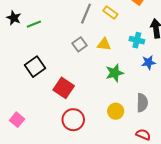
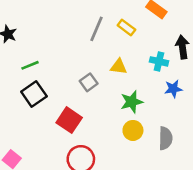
green line: (34, 24) -> (30, 65), moved
gray square: (80, 44) -> (89, 82), moved
yellow circle: (116, 111) -> (133, 130), moved

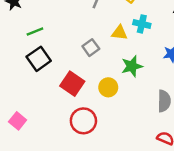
cyan cross: (159, 61) -> (142, 24), moved
yellow circle: (133, 130) -> (108, 87), moved

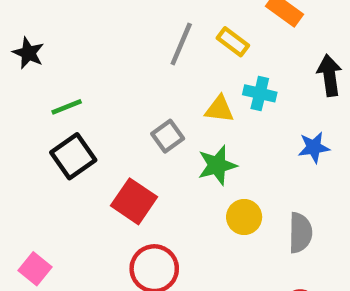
green star: (132, 66) -> (217, 165), moved
yellow circle: (108, 87) -> (244, 217), moved

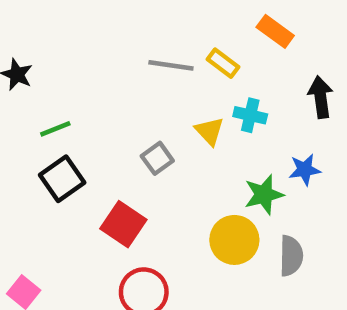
gray line: (181, 44) -> (171, 65), turned 75
yellow triangle: (219, 109) -> (209, 131), turned 40
green star: (217, 165) -> (264, 195), moved
yellow circle: (244, 217) -> (234, 240), size x1.4

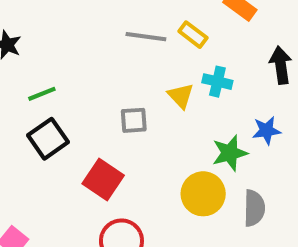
gray square: (157, 158) -> (134, 120), turned 32

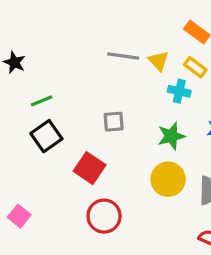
yellow rectangle: (193, 35) -> (195, 67), moved
yellow triangle: (181, 96) -> (158, 61), moved
green star: (230, 153) -> (171, 136), moved

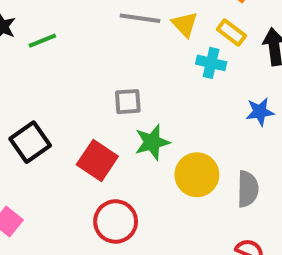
green line: (42, 101) -> (42, 41), moved
black square: (46, 136) -> (30, 142), moved
green star: (171, 136) -> (152, 142), moved

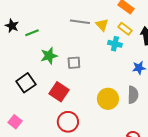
green star: (152, 142) -> (49, 56), moved
gray semicircle: (248, 189) -> (133, 95), moved

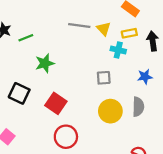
yellow rectangle: (125, 29) -> (129, 33), turned -48
gray square: (74, 63) -> (104, 78), moved
black square: (26, 83) -> (19, 93), turned -30

